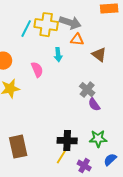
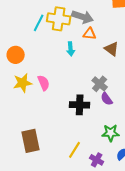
pink semicircle: (37, 70) -> (44, 83), moved
black cross: (67, 141) -> (80, 105), moved

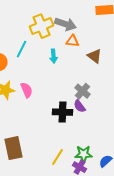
yellow cross: (59, 19) -> (42, 26), turned -30
cyan line: (39, 23) -> (22, 49), moved
purple semicircle: (107, 99) -> (80, 106), moved
green star: (111, 133) -> (84, 154), moved

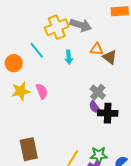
orange triangle: (72, 41) -> (97, 49), moved
cyan line: (22, 49) -> (37, 50), turned -66
black cross: (62, 112) -> (108, 113), moved

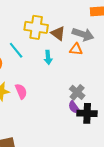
gray arrow: (81, 25) -> (83, 34), moved
yellow cross: (57, 27) -> (36, 27), turned 30
brown triangle: (110, 57) -> (58, 33), moved

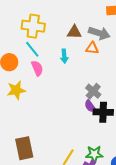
yellow cross: (36, 27) -> (33, 26), moved
brown triangle: (58, 33) -> (74, 32), turned -35
pink semicircle: (21, 91) -> (37, 68), moved

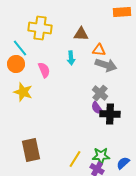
gray arrow: (99, 33) -> (106, 65), moved
cyan line: (32, 49) -> (20, 48), moved
yellow star: (16, 90) -> (23, 92), turned 30

